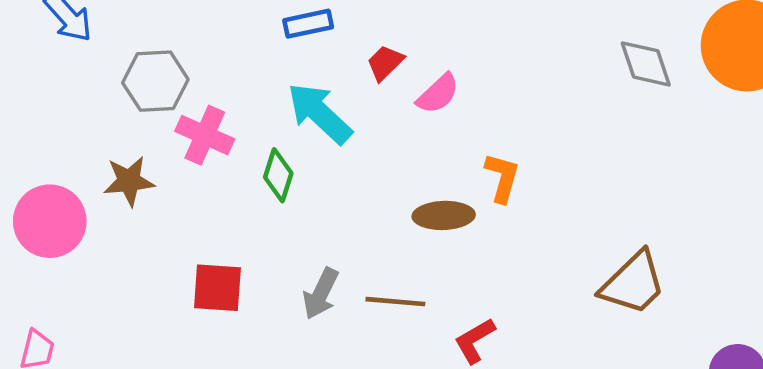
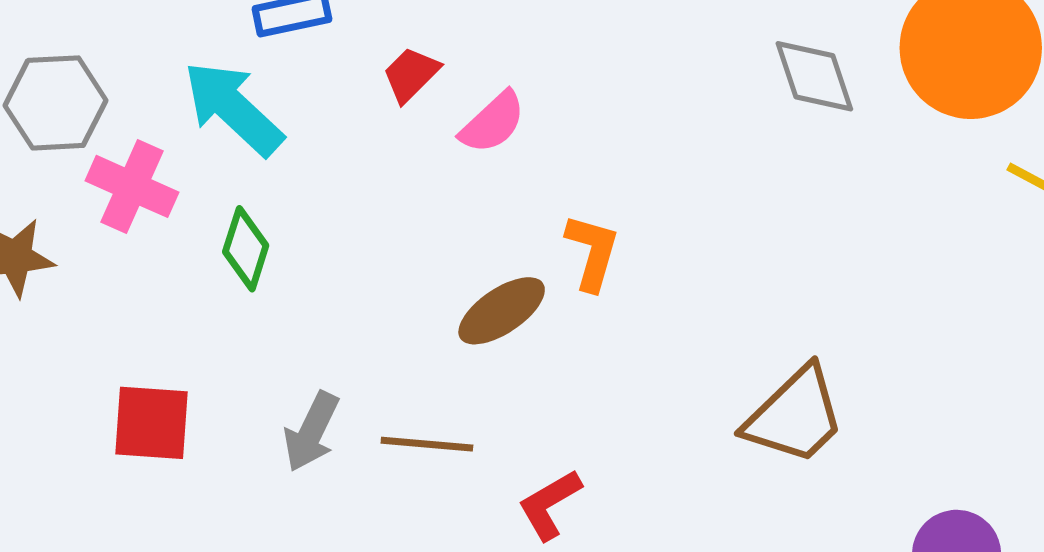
cyan arrow: (320, 113) -> (233, 108), moved
brown ellipse: (444, 215) -> (502, 311), turned -32

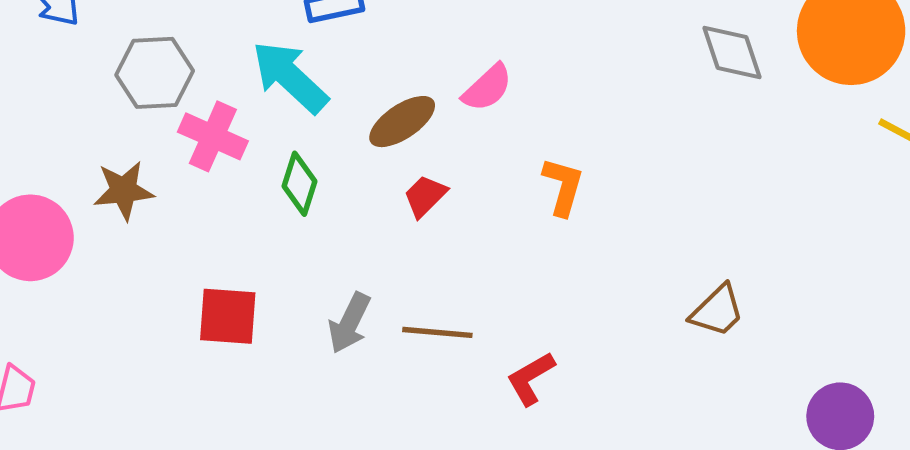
red trapezoid: (411, 74) -> (425, 196), moved
brown ellipse: (502, 311) -> (402, 122), moved
brown trapezoid: (795, 416) -> (717, 311), size x0.7

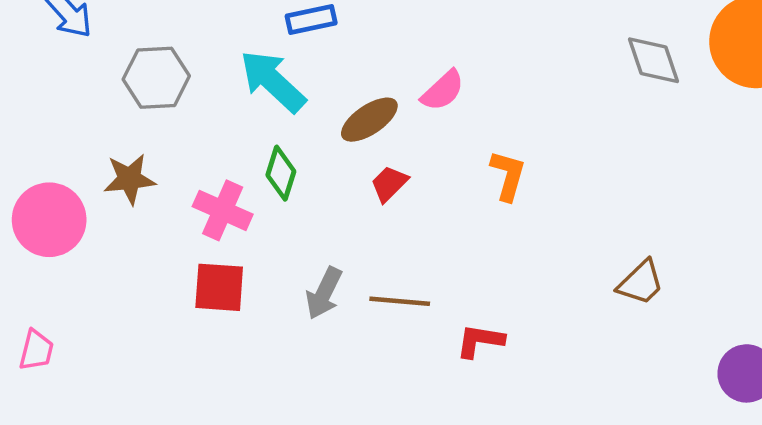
pink cross: (213, 136) -> (223, 210), moved
red L-shape: (531, 378) -> (480, 341), turned 39

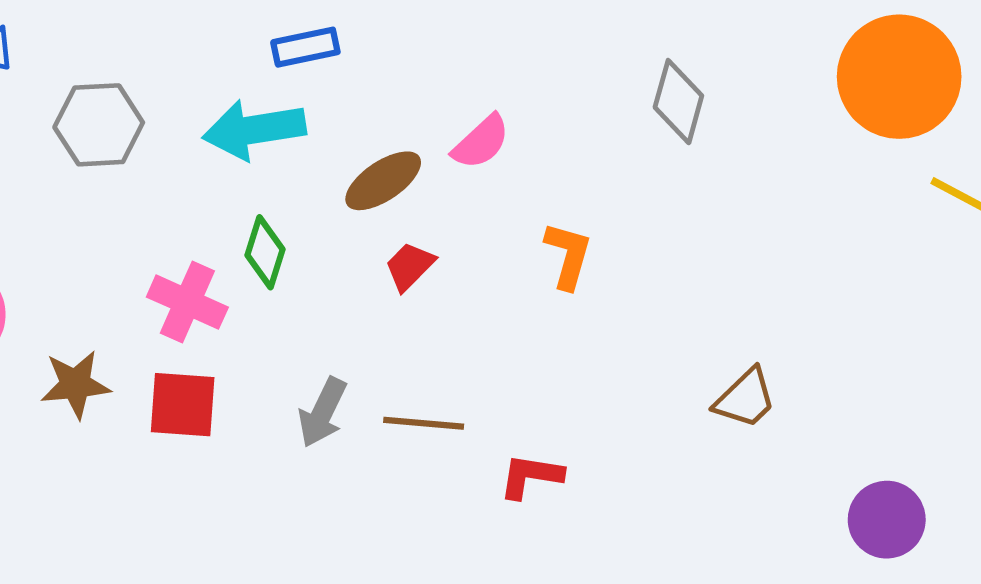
gray diamond: (653, 60) -> (678, 102), moved, turned 34
cyan arrow: (273, 81) -> (254, 130), turned -52
brown star: (130, 179) -> (75, 384), moved

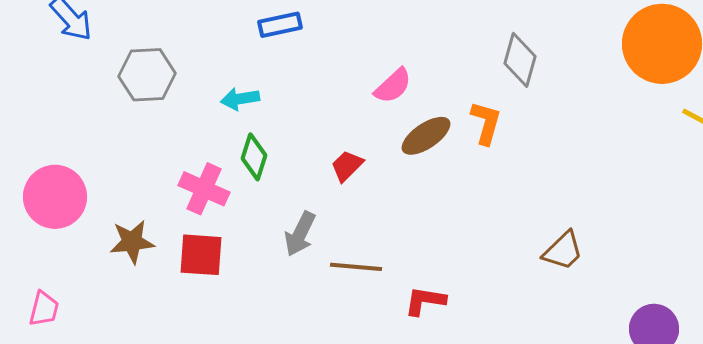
cyan arrow: (254, 130) -> (240, 99), moved, size x0.6
brown ellipse: (383, 181) -> (426, 136), moved
orange L-shape: (568, 255) -> (486, 123), moved
gray arrow: (323, 412) -> (300, 234), moved

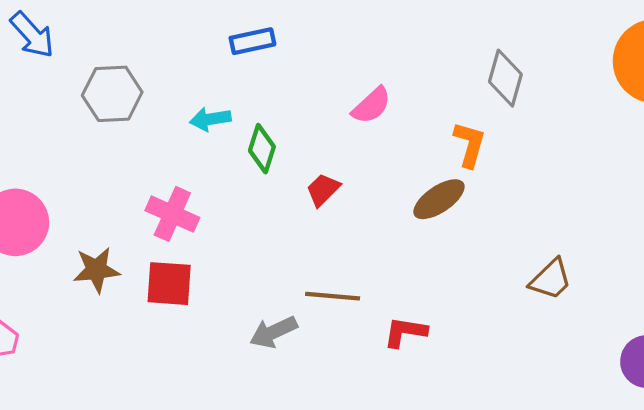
brown ellipse: (426, 136) -> (439, 199), moved
green diamond: (254, 157) -> (262, 149), moved
gray arrow: (300, 234) -> (274, 332), moved, turned 39

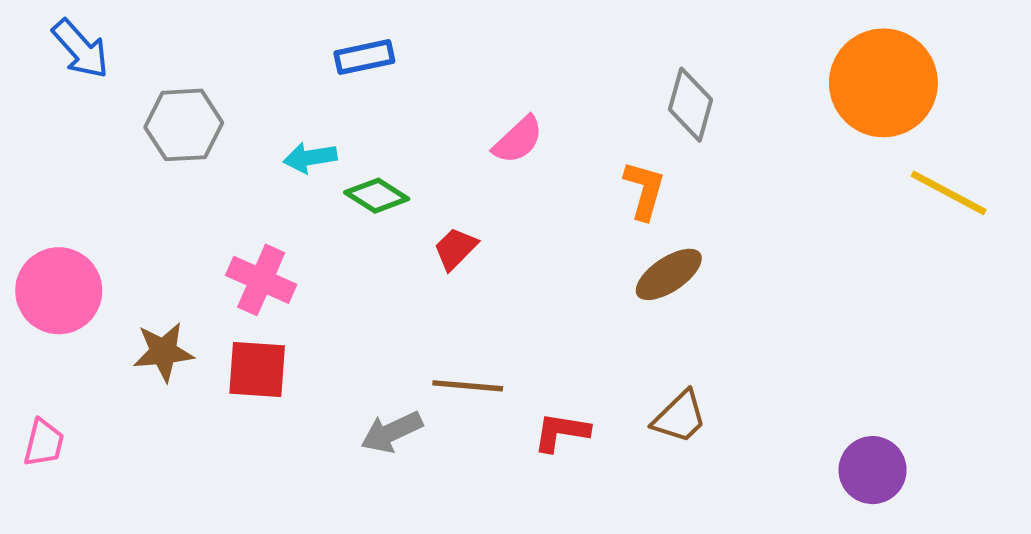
green diamond: (262, 149) -> (377, 196), turned -75
brown ellipse: (439, 199) -> (669, 274), moved
brown trapezoid: (551, 279) -> (680, 417), moved

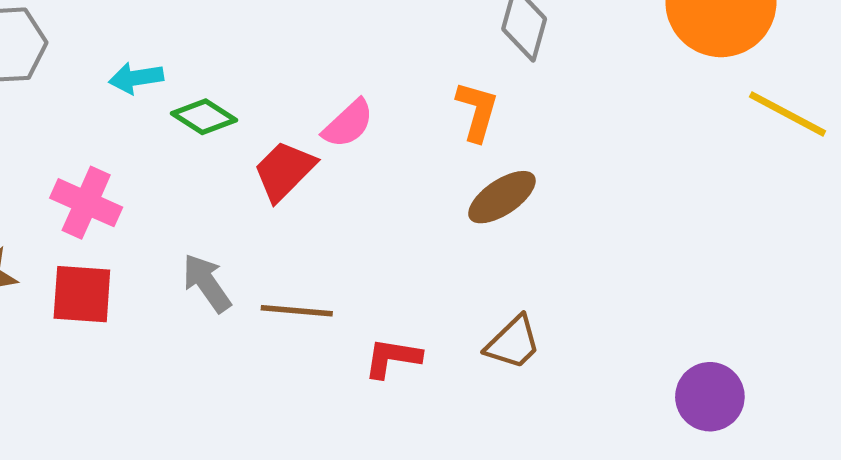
pink semicircle: (518, 140) -> (348, 124), moved
red trapezoid: (455, 249) -> (284, 171), size x1.4
gray arrow: (392, 432) -> (207, 283), moved, turned 80

